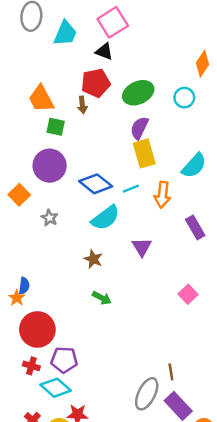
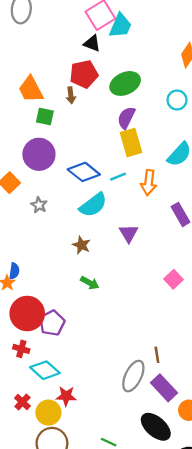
cyan trapezoid: (65, 33) -> (120, 26), moved
cyan circle: (184, 98) -> (177, 100), moved
purple pentagon: (64, 360) -> (52, 323), moved, turned -30

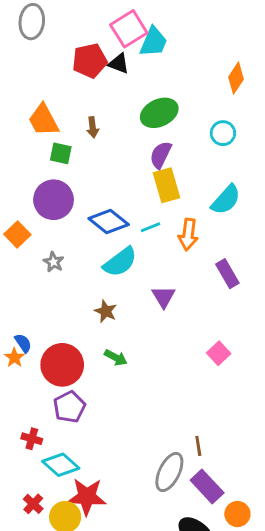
red pentagon: (84, 74) -> (90, 61), moved
blue semicircle: (14, 271) -> (23, 343), turned -42
red circle: (27, 314) -> (62, 365), moved
red star: (66, 396) -> (87, 497), size x1.5

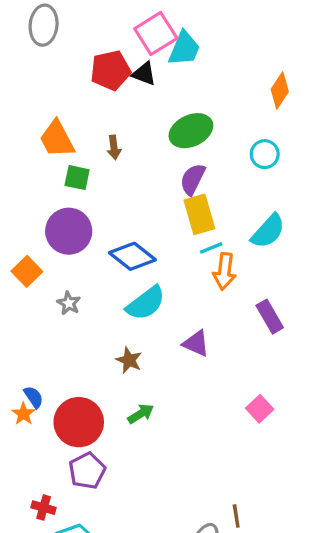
cyan line: (151, 227) -> (211, 248), moved
purple triangle: (164, 297) -> (196, 343), turned -35
green arrow: (116, 358) -> (141, 414), turned -60

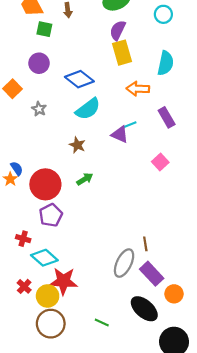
purple circle: (69, 231) -> (39, 63), size x0.7
cyan semicircle: (268, 231) -> (166, 63), turned -30
cyan line: (211, 248) -> (129, 125), moved
orange arrow: (224, 271) -> (138, 89), turned 85
pink square: (260, 409) -> (160, 162), moved

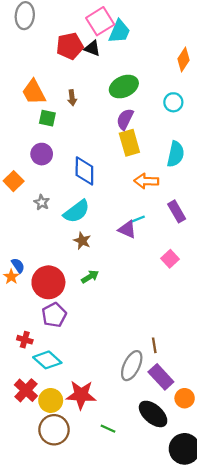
blue diamond: (79, 79) -> (84, 171), turned 52
cyan semicircle: (88, 109) -> (77, 211), moved
red star: (63, 281) -> (81, 395), moved
red cross: (24, 286) -> (26, 390), size x1.5

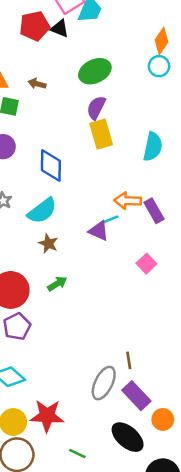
brown arrow: (72, 98) -> (37, 84), turned 112
cyan circle: (173, 102) -> (159, 66), moved
orange arrow: (146, 181) -> (128, 201), moved

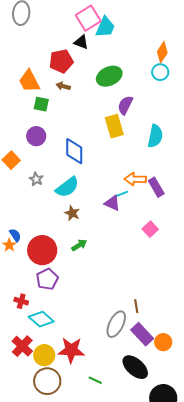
red pentagon: (35, 26) -> (61, 61), moved
purple semicircle: (96, 108) -> (125, 105), moved
orange circle: (163, 419) -> (163, 342), moved

